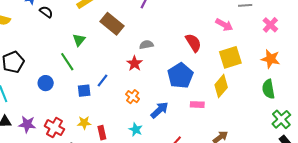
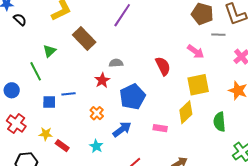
blue pentagon: (180, 76) -> (132, 97), moved
blue line: (103, 80) -> (69, 94), turned 40
green semicircle: (268, 89) -> (219, 122), moved
red cross: (54, 128) -> (16, 124), moved
red rectangle: (102, 133) -> (62, 146), turned -48

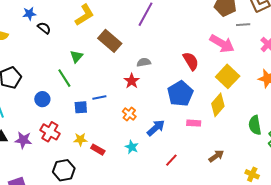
pink arrow: (196, 52) -> (222, 44), size x1.4
yellow square: (198, 85) -> (228, 76), turned -30
blue pentagon: (132, 97) -> (180, 94), moved
green semicircle: (219, 122) -> (255, 125), moved

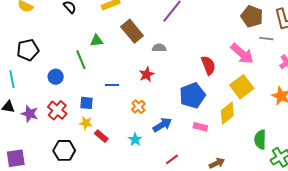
green triangle: (76, 56) -> (97, 41), turned 32
gray semicircle: (144, 62) -> (159, 48), moved
blue square: (81, 107) -> (86, 103), moved

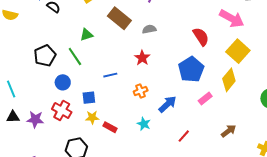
black pentagon: (28, 50) -> (45, 56), moved
blue circle: (56, 77) -> (63, 82), moved
orange cross: (138, 107) -> (141, 91), turned 32
pink rectangle: (200, 127) -> (205, 99), turned -40

